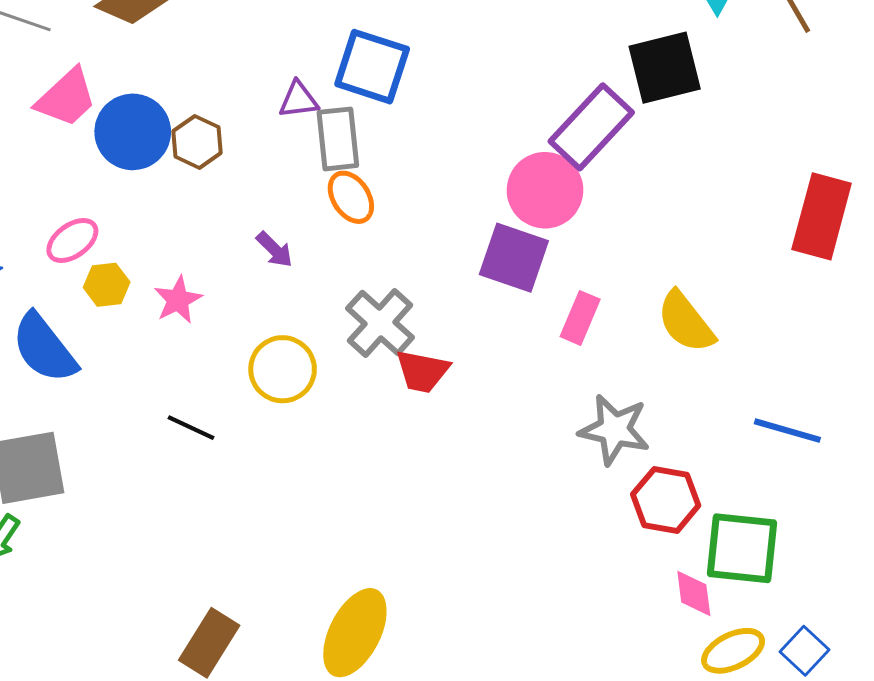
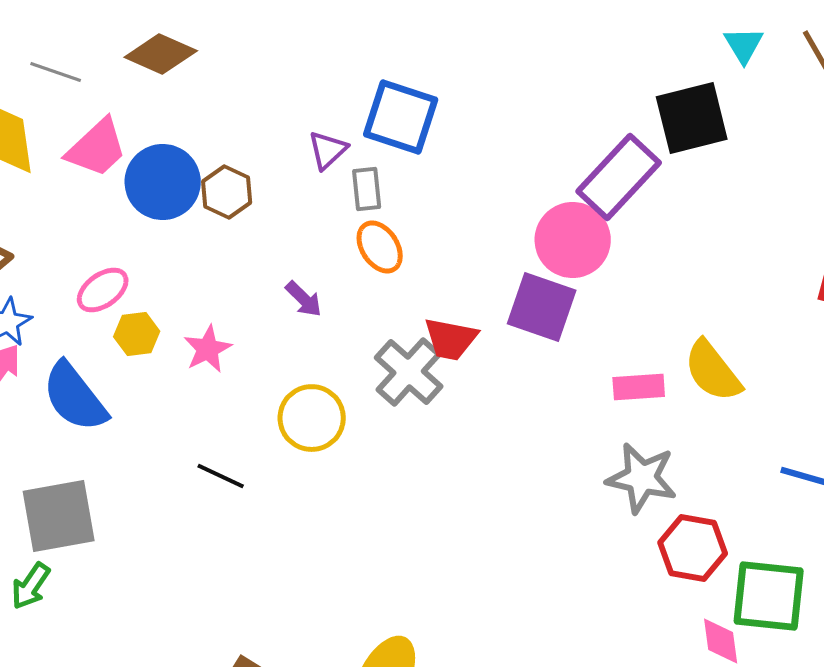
purple triangle: (299, 100) -> (328, 150), turned -36
gray rectangle: (338, 139) -> (367, 189), size x0.7
pink rectangle: (580, 318) -> (639, 387), moved, turned 63
red trapezoid: (422, 371) -> (451, 339), moved

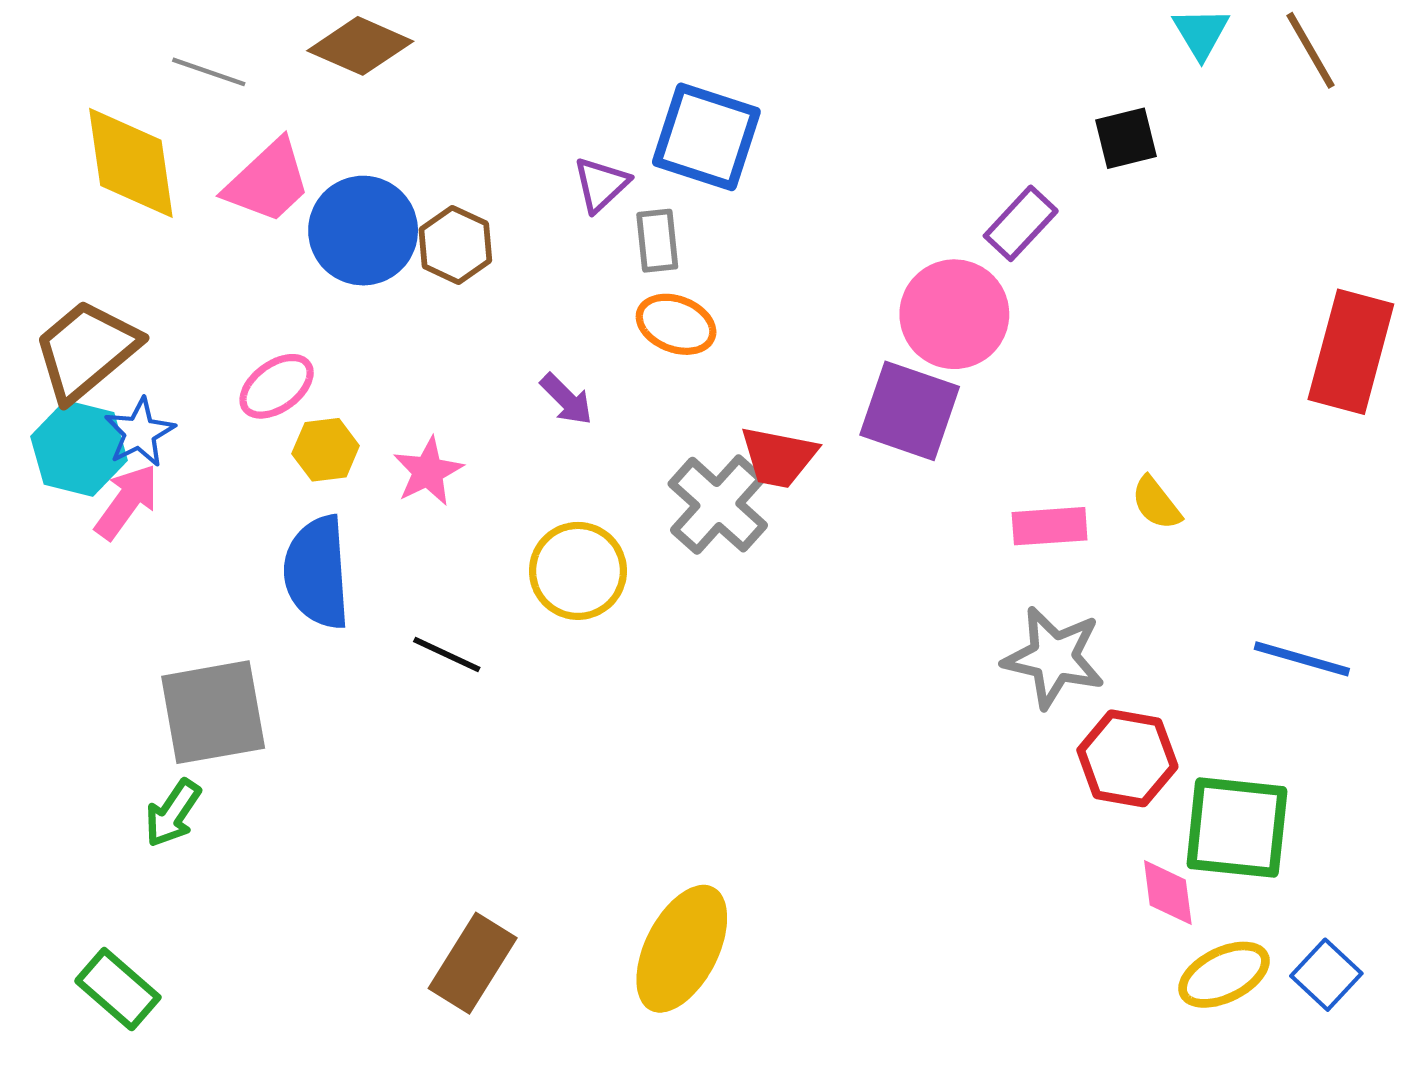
black square: (692, 118) -> (1126, 138), size x0.6
purple rectangle: (619, 177) -> (1021, 223), size x0.6
orange ellipse: (380, 247) -> (676, 324), turned -36
yellow semicircle: (713, 371) -> (1156, 503), size x0.6
blue semicircle: (75, 397) -> (317, 572), moved, turned 34

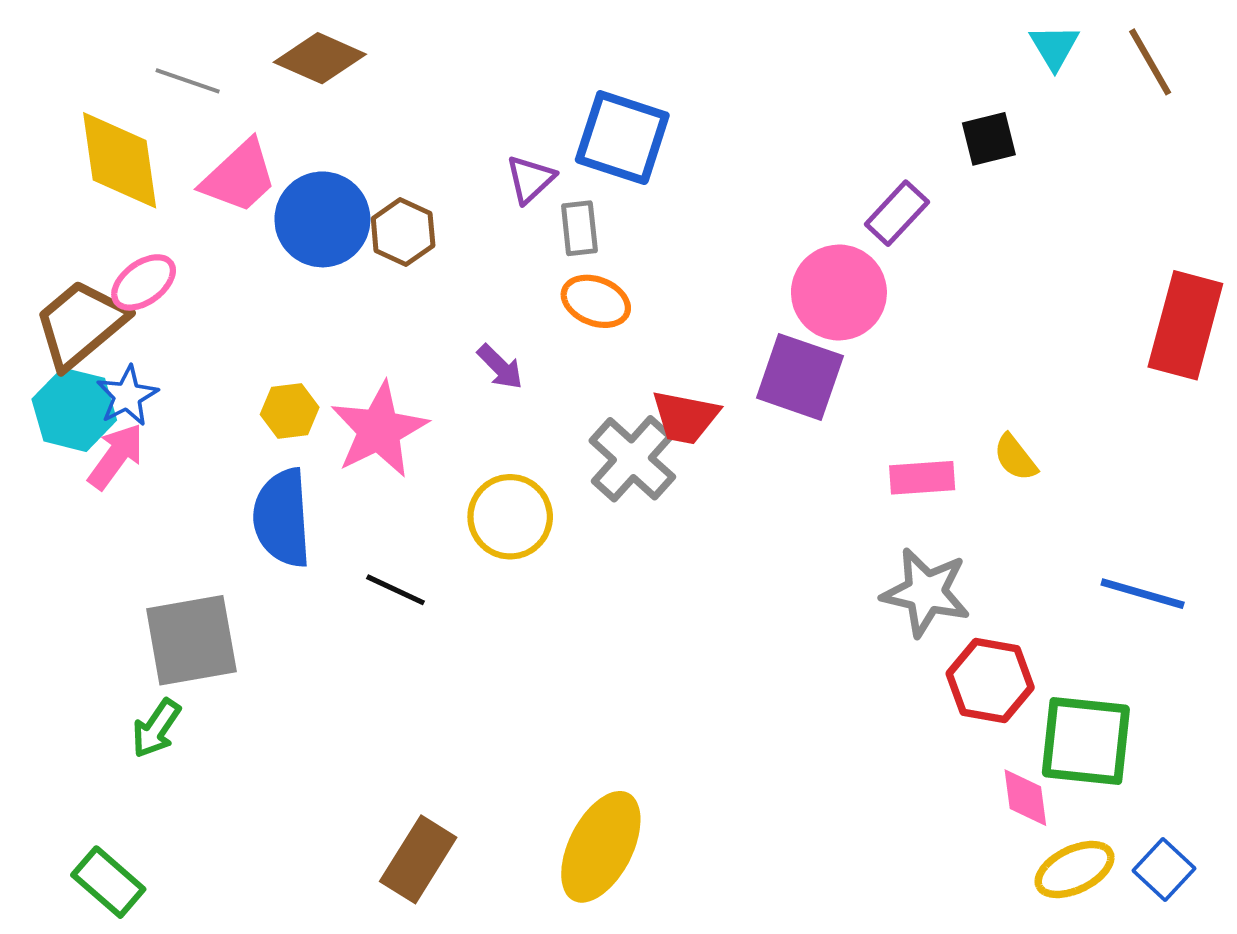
pink ellipse: (277, 386) -> (144, 282), moved
pink star: (428, 471) -> (379, 430), size x1.6

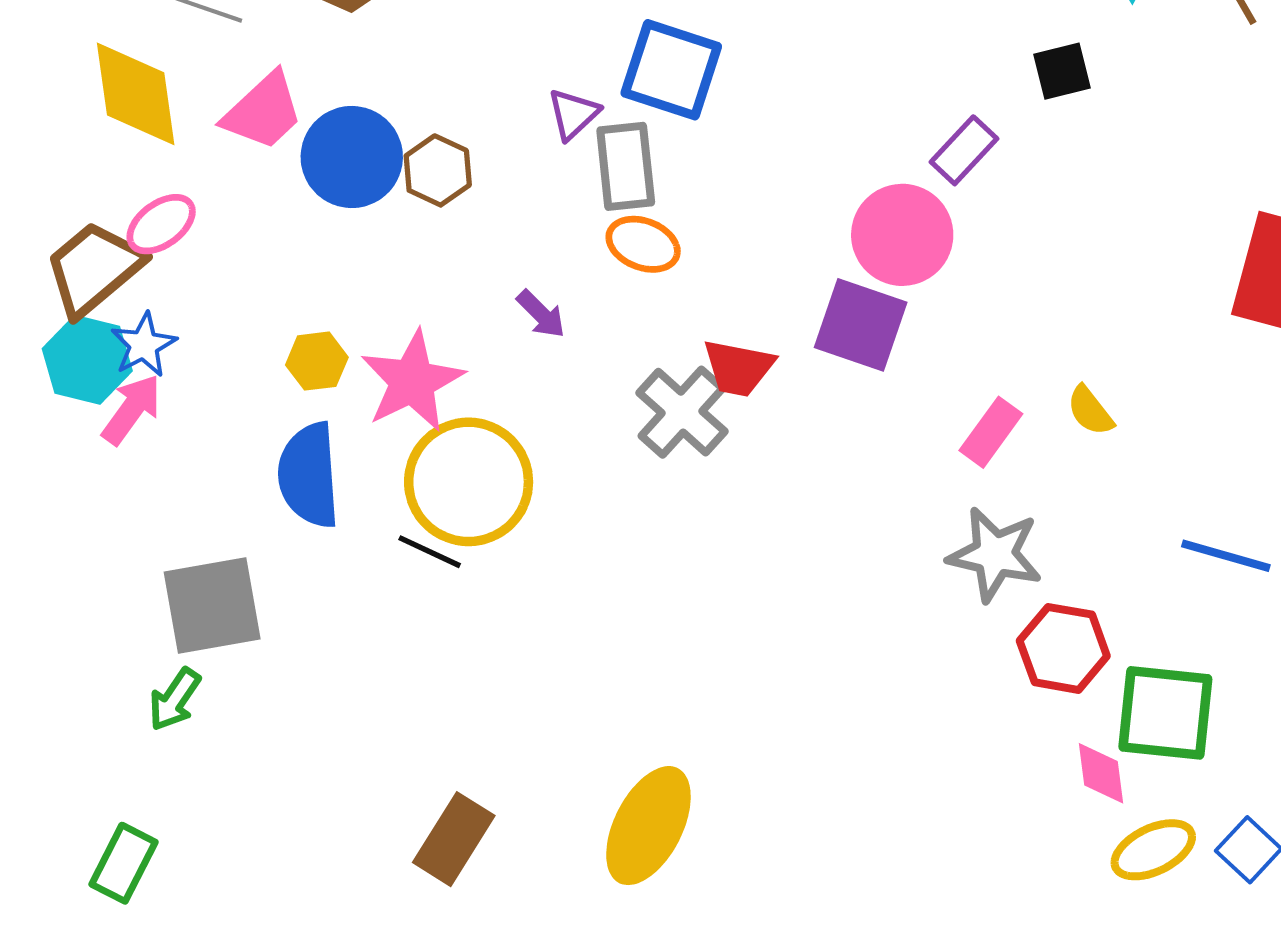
gray rectangle: (579, 228) -> (626, 166), size x1.5
pink rectangle: (922, 478) -> (991, 432), turned -50
yellow circle: (510, 517) -> (469, 482), moved, size x1.4
green rectangle: (108, 882) -> (124, 863), turned 76

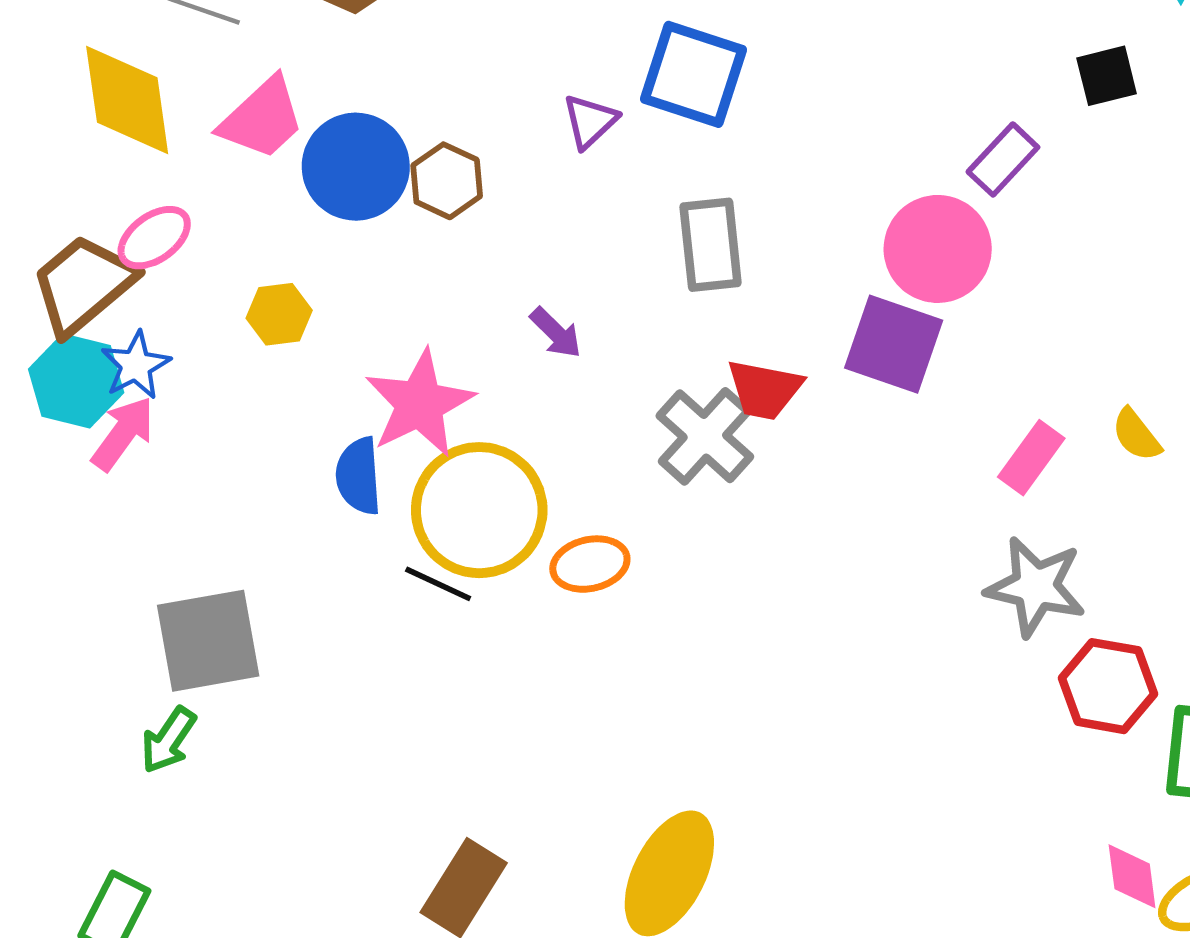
gray rectangle: (626, 166) -> (711, 245), moved
orange ellipse: (643, 244) -> (590, 564), moved, turned -34
yellow hexagon: (317, 361) -> (279, 314), moved
blue semicircle: (309, 475) -> (359, 476), moved, size x0.7
pink diamond: (1101, 773) -> (1132, 876), moved

